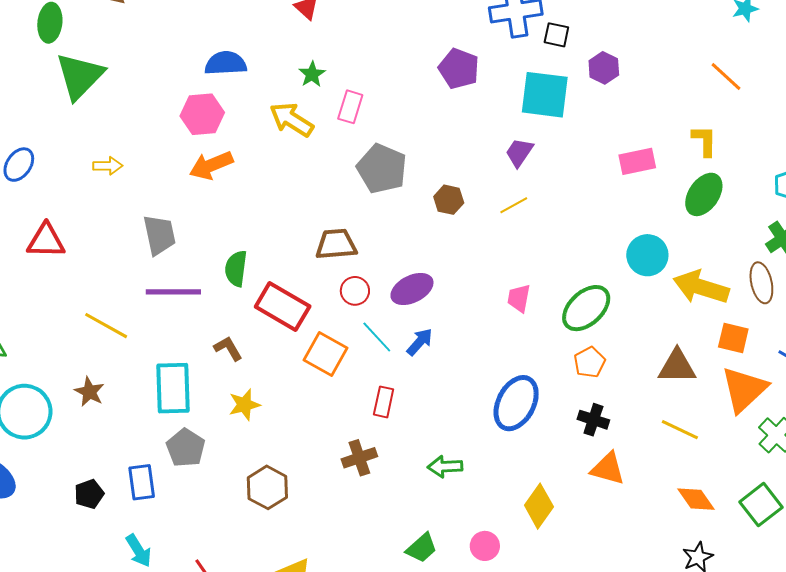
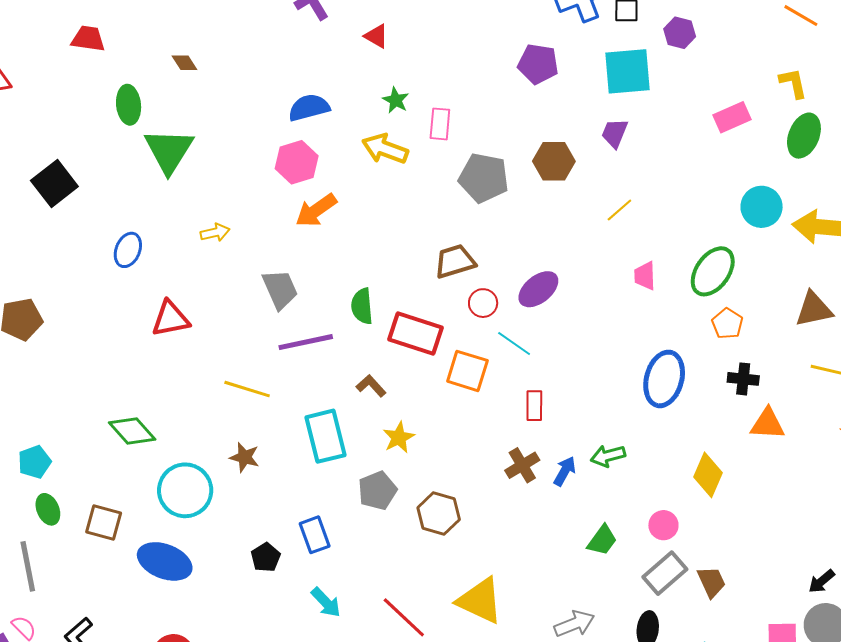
brown hexagon: (449, 200) -> (554, 161), moved, size x1.4
yellow line: (514, 205) -> (619, 210), moved
blue arrow: (420, 342) -> (565, 471), moved
gray pentagon: (186, 448) -> (377, 491), moved, turned 30

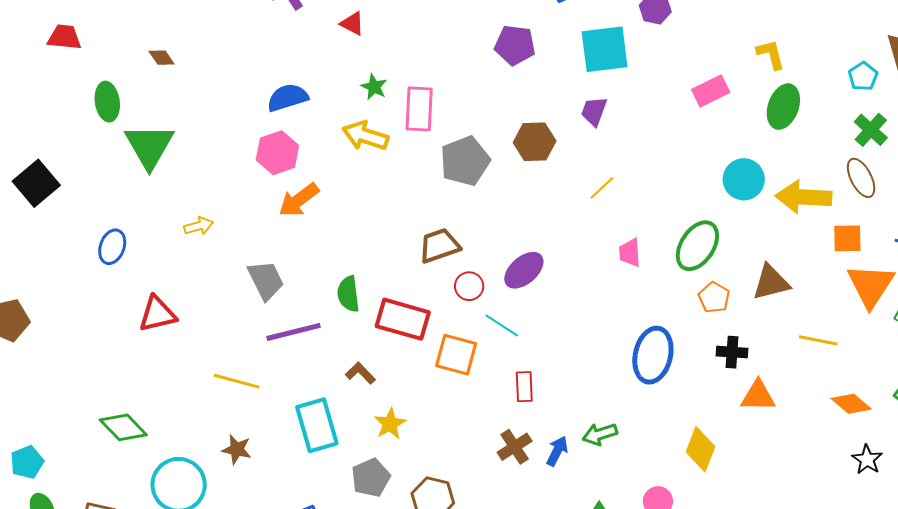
pink rectangle: (440, 124) -> (419, 109), size x1.4
gray pentagon: (484, 178) -> (465, 161), turned -30
brown triangle: (814, 309) -> (771, 282), moved

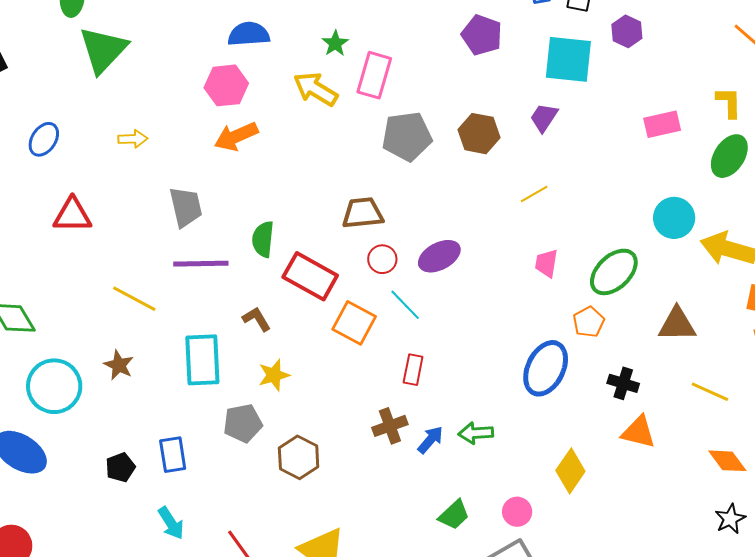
orange pentagon: (714, 297) -> (589, 322), moved

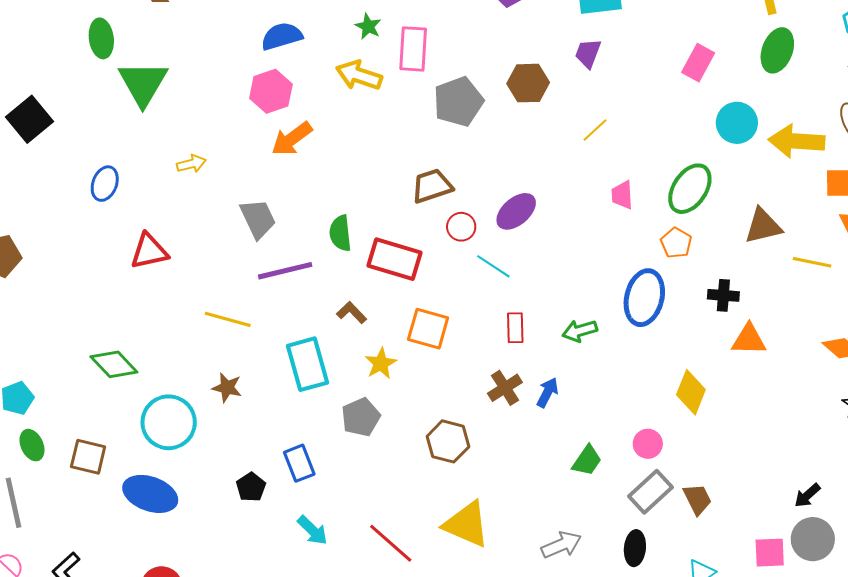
pink rectangle: (662, 124) -> (698, 63), moved, turned -36
orange square: (354, 323) -> (428, 329), moved
yellow line: (710, 392) -> (812, 262), moved
green arrow: (476, 433) -> (580, 331), moved
brown hexagon: (299, 457) -> (448, 441), moved

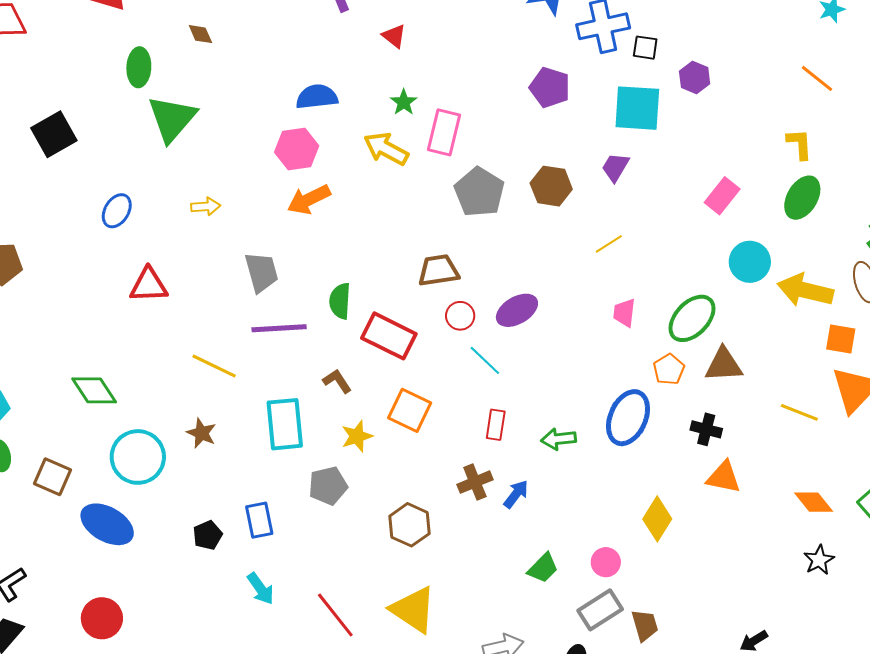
gray pentagon: (458, 102) -> (479, 192), turned -30
brown triangle: (763, 226) -> (724, 365), moved

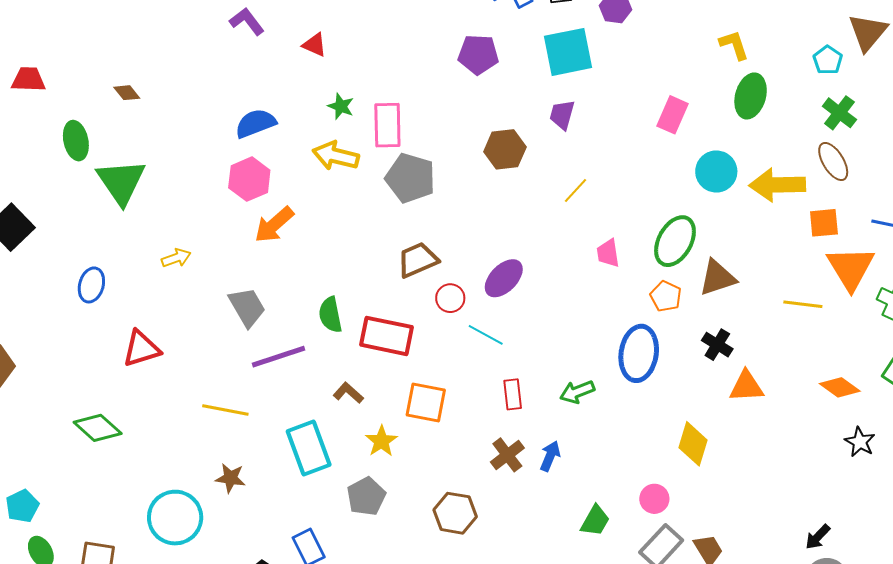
gray pentagon: (479, 192) -> (410, 178), moved
green diamond: (94, 390) -> (98, 428), moved
black cross: (706, 429) -> (717, 345), turned 32

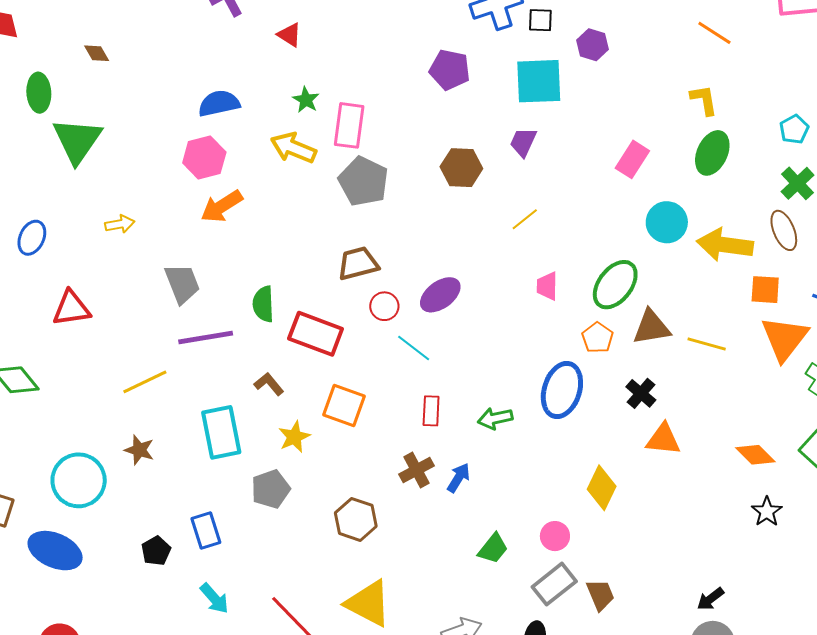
yellow line: (803, 304) -> (707, 344), moved
yellow line: (225, 410) -> (145, 382), turned -45

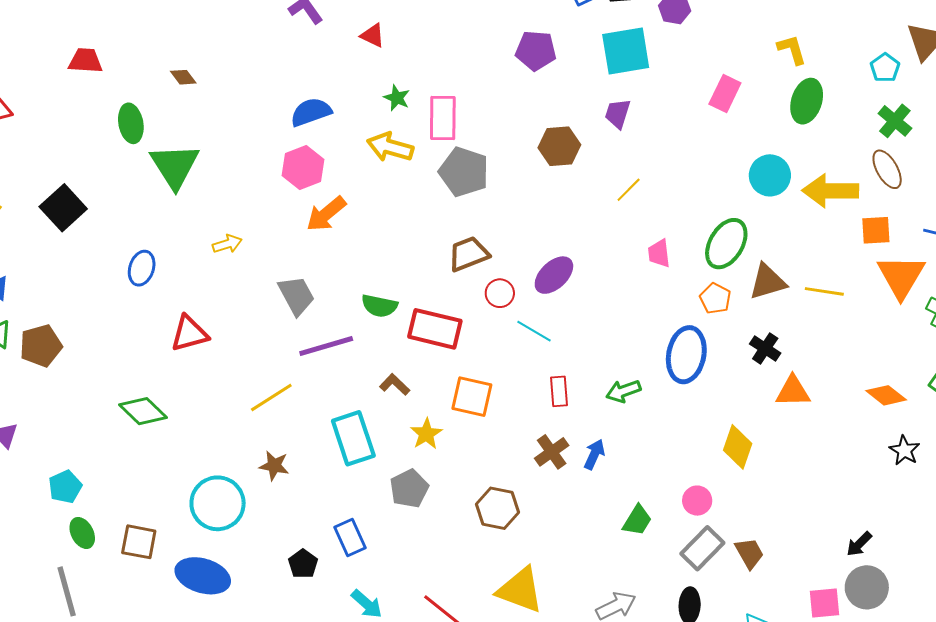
pink rectangle: (632, 159) -> (725, 94), moved
green semicircle: (263, 304) -> (379, 306), turned -69

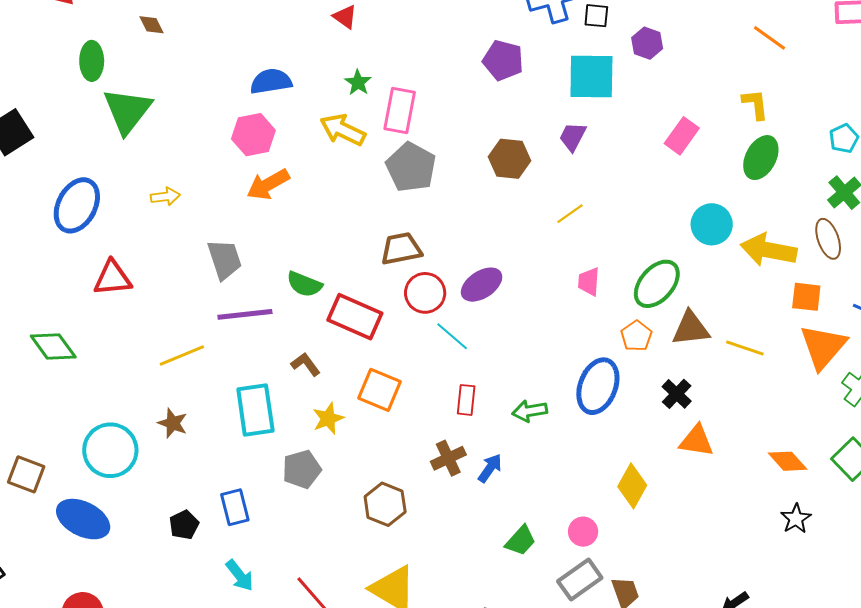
blue ellipse: (142, 268) -> (77, 205), size x1.6
red circle: (500, 293) -> (425, 293), size x1.4

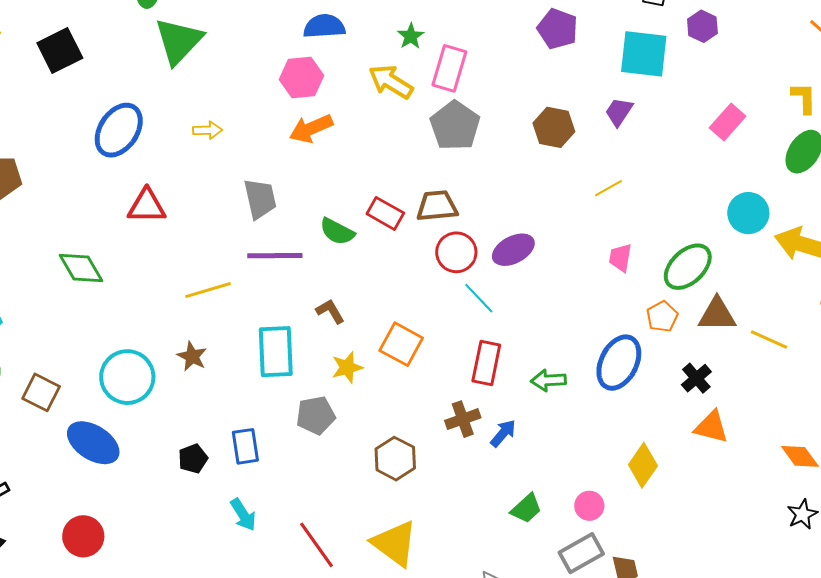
red rectangle: (355, 317) -> (385, 213), moved, size x0.7
red rectangle: (466, 400) -> (486, 363), size x1.4

